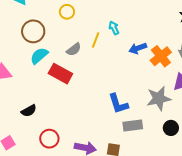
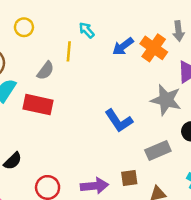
gray star: (159, 98) -> (166, 100), turned -30
gray rectangle: (133, 125) -> (158, 151), moved

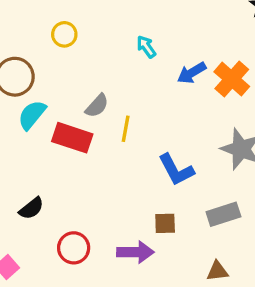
yellow line: (69, 51) -> (126, 129), moved
gray semicircle: (46, 71) -> (97, 106), moved
brown square: (129, 178) -> (165, 223), moved

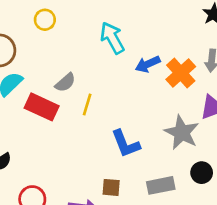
cyan arrow: (146, 47) -> (112, 38), size x1.6

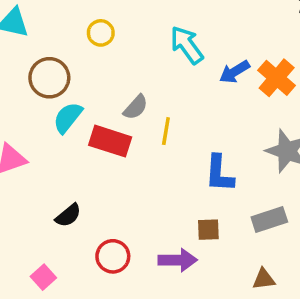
blue L-shape: (125, 144) -> (219, 174), turned 32

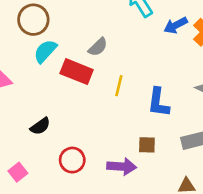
yellow line: (166, 131) -> (119, 86), moved

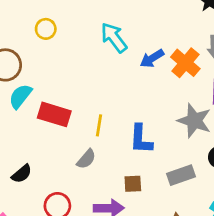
gray semicircle: (98, 47) -> (86, 159), moved

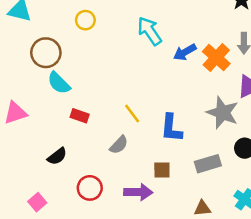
cyan semicircle: (20, 96) -> (59, 83), turned -85
red rectangle: (54, 114) -> (80, 116), moved, size x0.6
yellow line: (99, 125) -> (132, 113), turned -48

